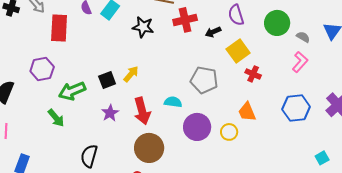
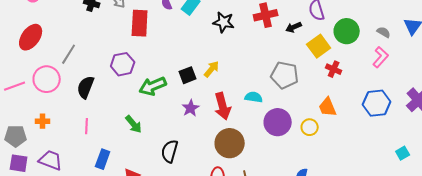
green circle: (277, 23) -> (347, 31), moved
green arrow: (56, 118) -> (134, 124), moved

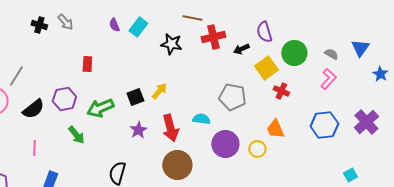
red rectangle: (140, 23) -> (87, 64), moved, size x0.6
purple hexagon: (123, 64) -> (64, 99), moved
black semicircle: (86, 87) -> (33, 109), turned -150
green arrow: (134, 124) -> (76, 135), moved

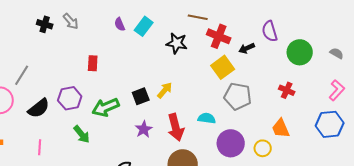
red cross: (213, 37) -> (219, 36), turned 35
yellow square: (266, 68) -> (223, 67), moved
pink L-shape: (328, 79) -> (337, 90), moved

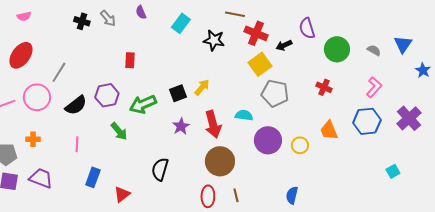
purple semicircle: (120, 24) -> (141, 12), moved
orange trapezoid: (281, 128) -> (329, 130), moved

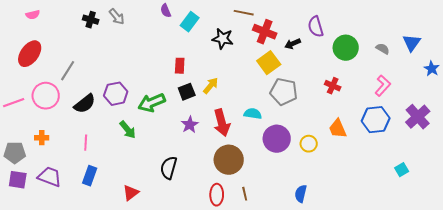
purple semicircle: (141, 12) -> (166, 11), moved
red rectangle: (130, 60) -> (180, 66), moved
blue rectangle: (93, 177) -> (90, 176), moved

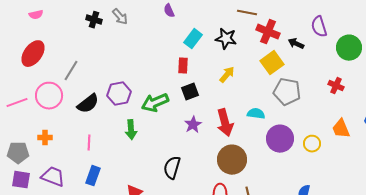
cyan rectangle: (190, 22) -> (193, 39), moved
black arrow: (293, 44) -> (296, 44), turned 49
yellow arrow: (211, 86) -> (227, 75), moved
green arrow: (128, 130) -> (131, 130), turned 36

